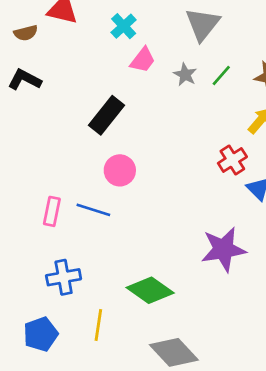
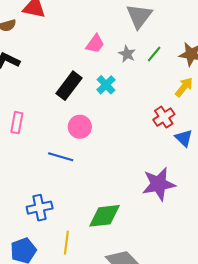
cyan cross: (124, 26) -> (106, 85), moved
pink rectangle: (52, 211) -> (17, 123), moved
green diamond: (150, 290) -> (105, 216), turned -40

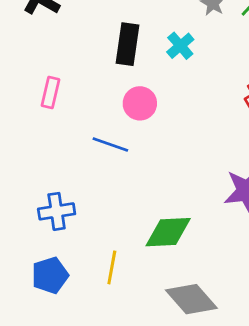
black rectangle: (69, 86) -> (128, 44), turned -32
blue cross: (40, 208) -> (57, 211), moved

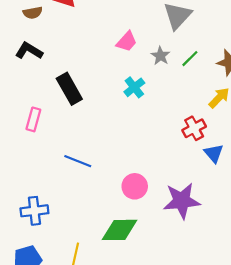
black rectangle: (128, 44) -> (69, 89), moved, turned -40
pink circle: (140, 103) -> (135, 186), moved

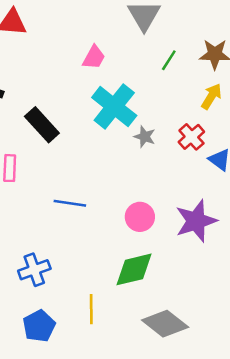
gray star: (160, 56) -> (145, 137), moved
cyan cross: (134, 87) -> (114, 106), size x1.8

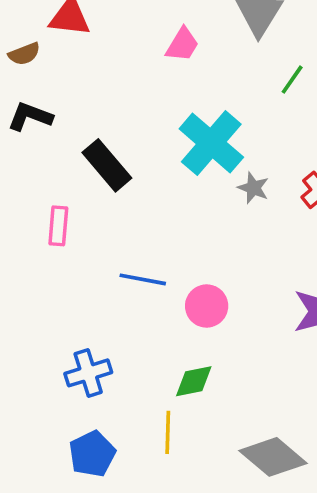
pink trapezoid: (94, 57) -> (182, 45), moved
pink circle: (140, 217) -> (207, 306), moved
green diamond: (134, 269) -> (194, 381), moved, size x0.7

